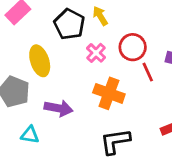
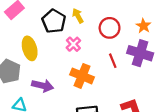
red circle: (133, 47) -> (110, 28), moved

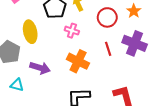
orange star: (143, 26) -> (134, 11), moved
pink cross: (73, 44) -> (72, 31), turned -32

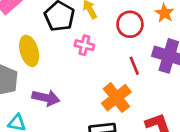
orange cross: (78, 61) -> (116, 98), moved, turned 30

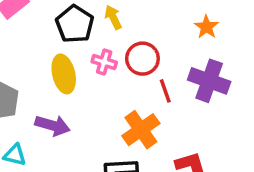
red circle: (130, 24) -> (142, 59), moved
yellow ellipse: (29, 51) -> (64, 74), moved

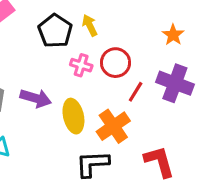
yellow ellipse: (64, 74) -> (73, 116), moved
red line: (165, 91) -> (136, 92), turned 50
purple arrow: (53, 125) -> (36, 98), moved

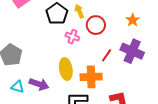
red circle: (116, 63) -> (96, 25), moved
purple arrow: (36, 98) -> (39, 84), moved
orange cross: (113, 126) -> (91, 77), turned 30

